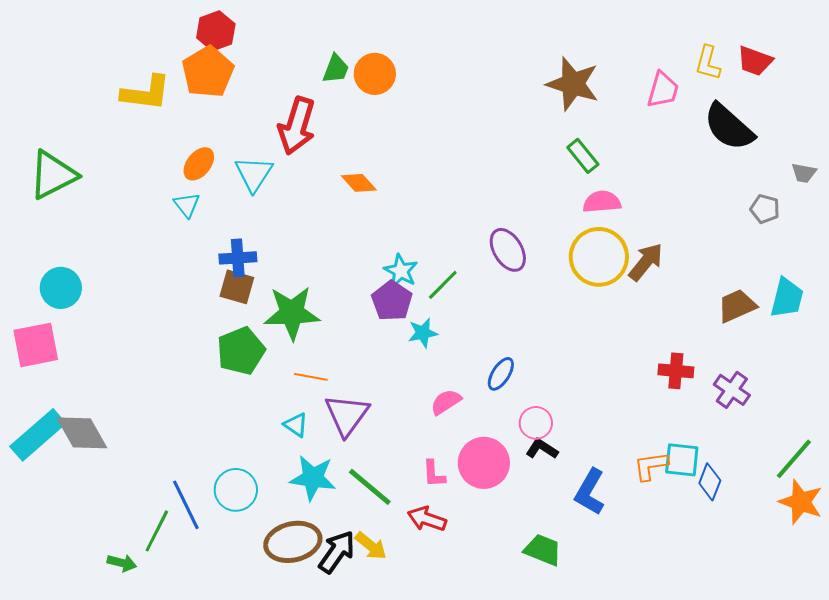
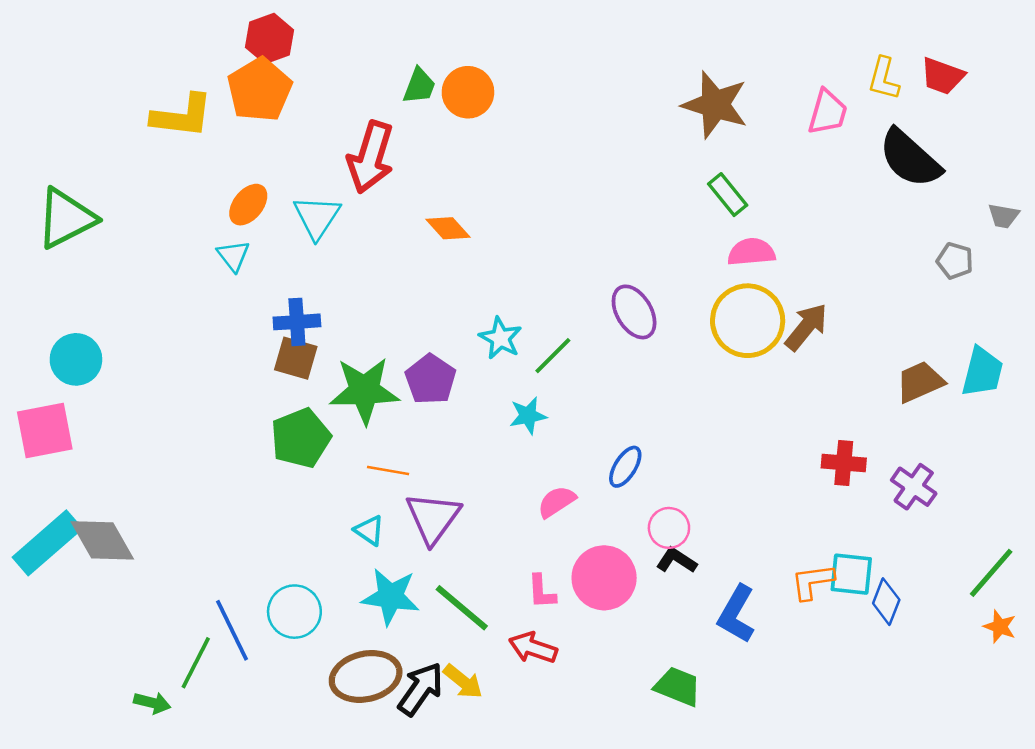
purple pentagon: (392, 301) -> (431, 379), moved
orange star: (801, 502) -> (1000, 627), size x0.6

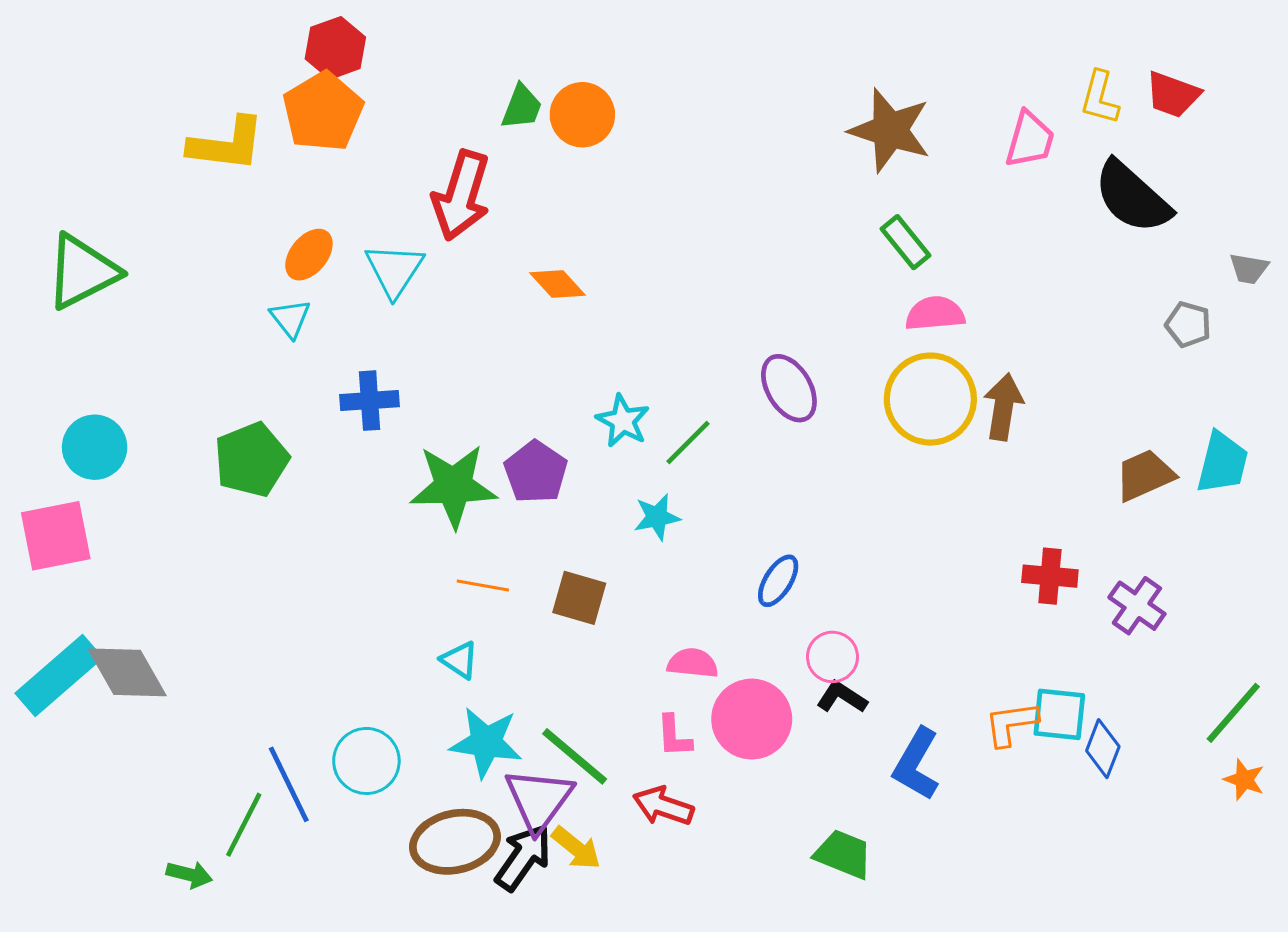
brown arrow: (806, 327) -> (1003, 407), turned -30
brown square: (296, 358) -> (579, 598), moved
green pentagon: (301, 438) -> (251, 460), moved
pink semicircle: (557, 502) -> (693, 663), moved, turned 39
purple triangle: (433, 518) -> (539, 800), moved

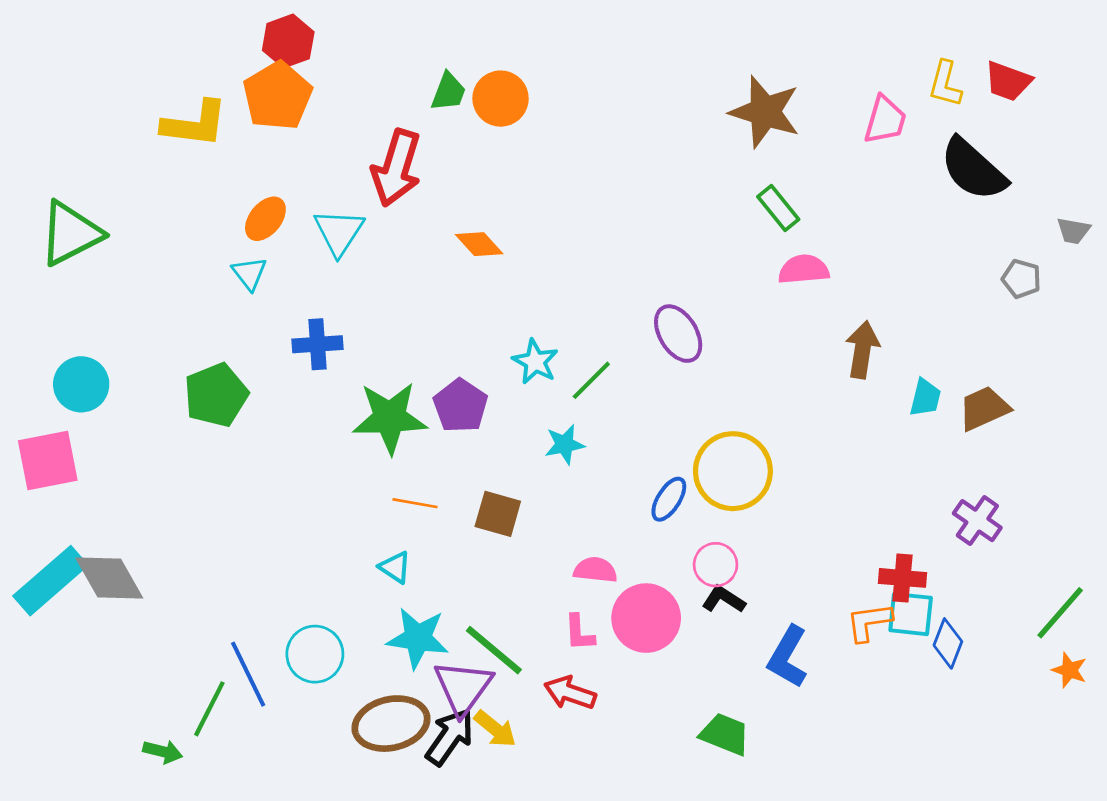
yellow circle: (930, 399) -> (733, 471), moved
cyan trapezoid: (1222, 463) -> (925, 398), moved, size x0.7
red cross: (1050, 576) -> (903, 578), moved

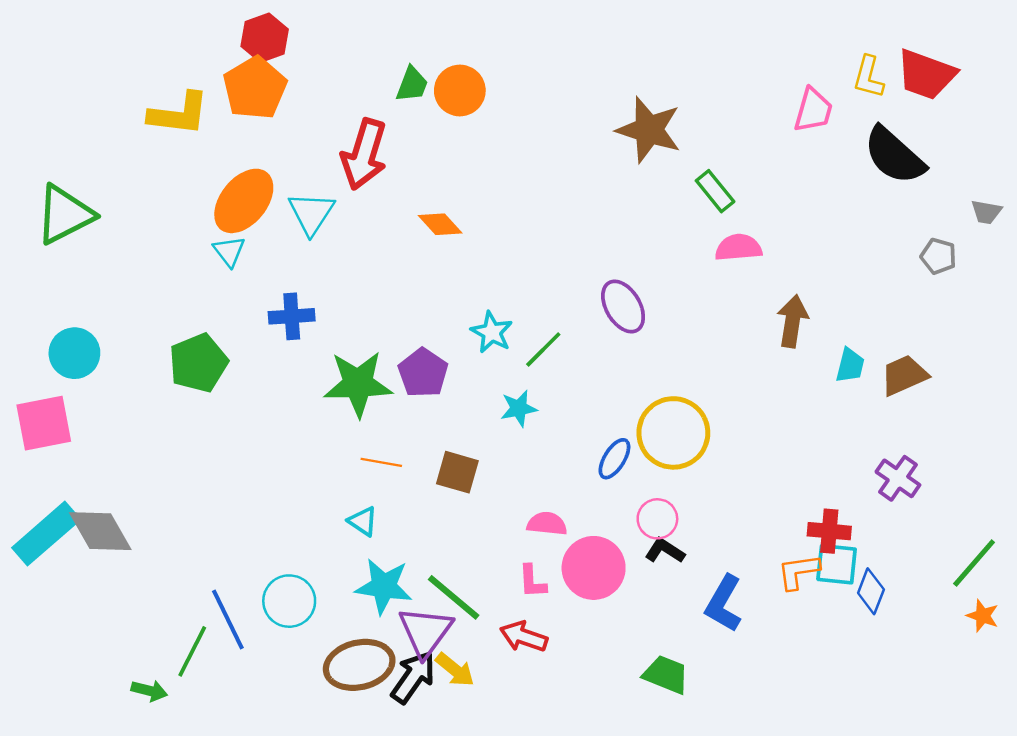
red trapezoid: (1008, 81) -> (926, 75), size x1.4
brown star: (765, 112) -> (649, 130), moved
orange ellipse: (265, 219) -> (244, 201), size x1.6

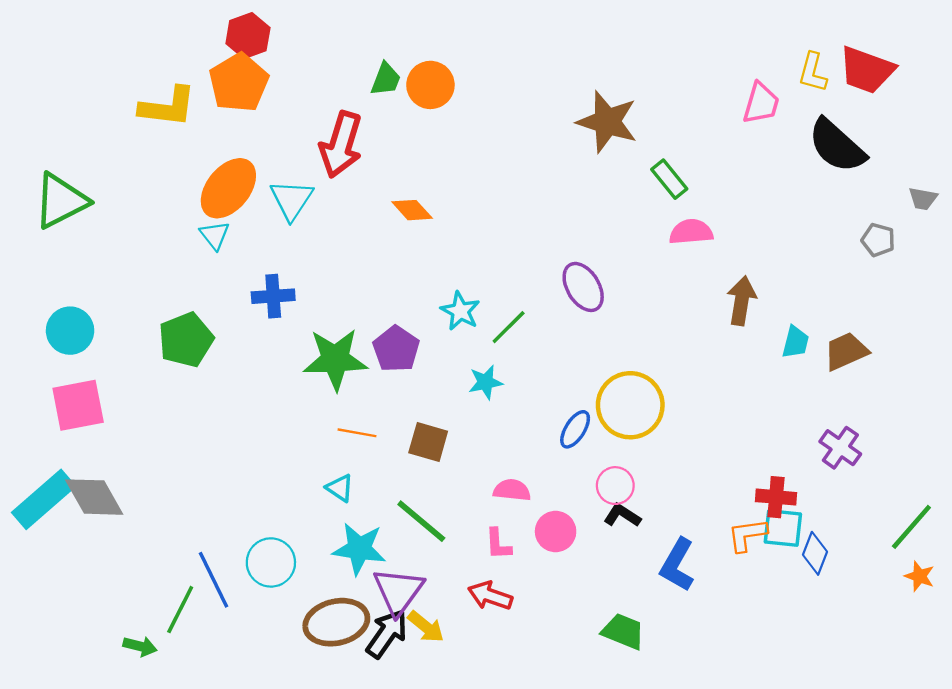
pink square: (44, 423) -> (78, 405), moved
pink circle: (594, 568) -> (556, 531), size x0.7
green line: (454, 597) -> (421, 521), moved

